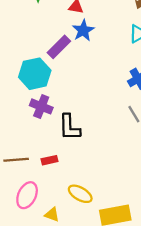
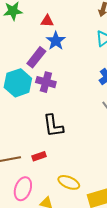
purple cross: (41, 106) -> (46, 82), moved

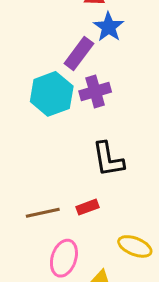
purple cross: (46, 82) -> (95, 91), turned -30

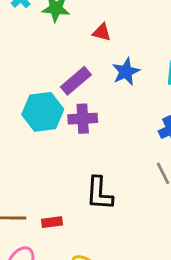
blue star: (109, 27) -> (126, 72), moved
black L-shape: (108, 159) -> (99, 193), moved

